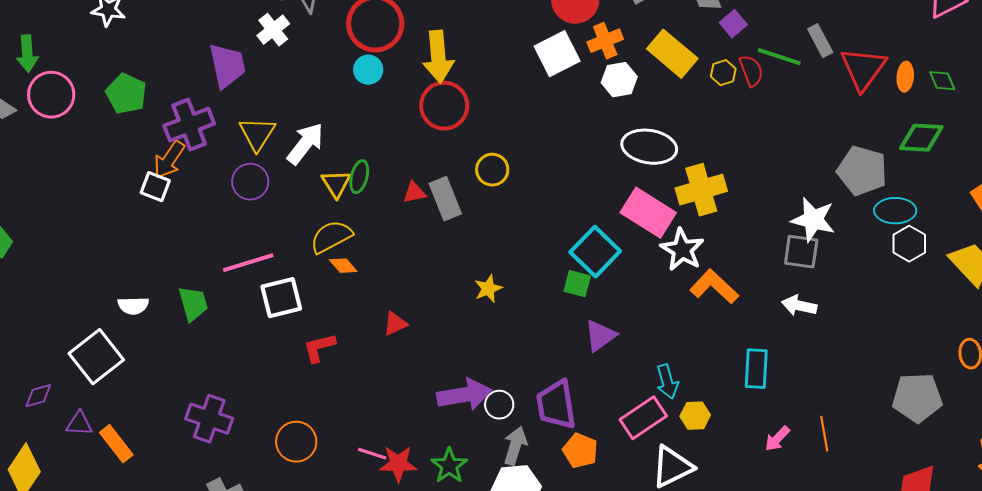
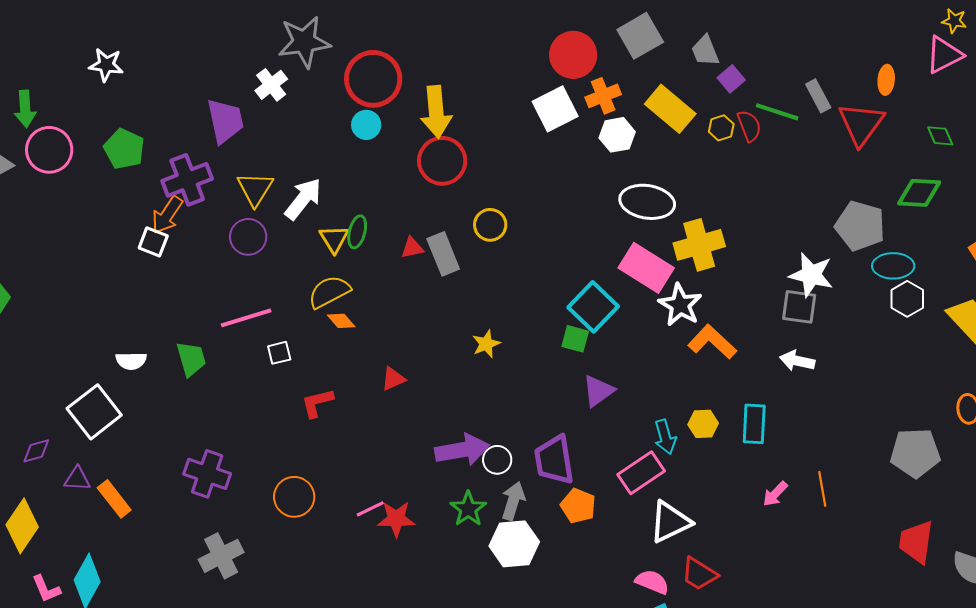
orange ellipse: (905, 77) -> (886, 80), moved
white square: (281, 298) -> (279, 353), size x0.6
yellow hexagon: (695, 416) -> (703, 424), moved
pink line: (372, 454) -> (370, 509), turned -44
green star: (449, 466) -> (468, 509), moved

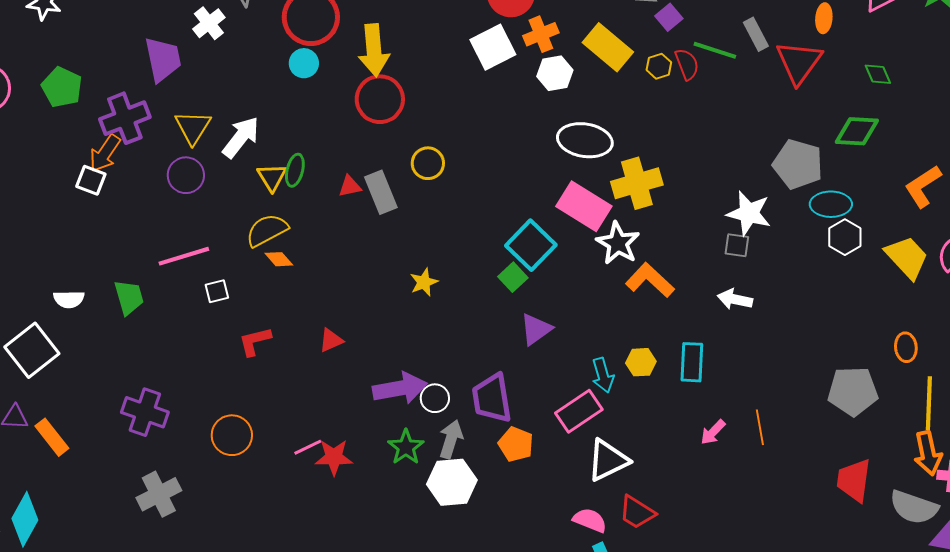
gray square: (799, 307) -> (737, 245), size x0.7
green square: (575, 339) -> (513, 277), turned 32
red triangle: (393, 379) -> (331, 340), moved

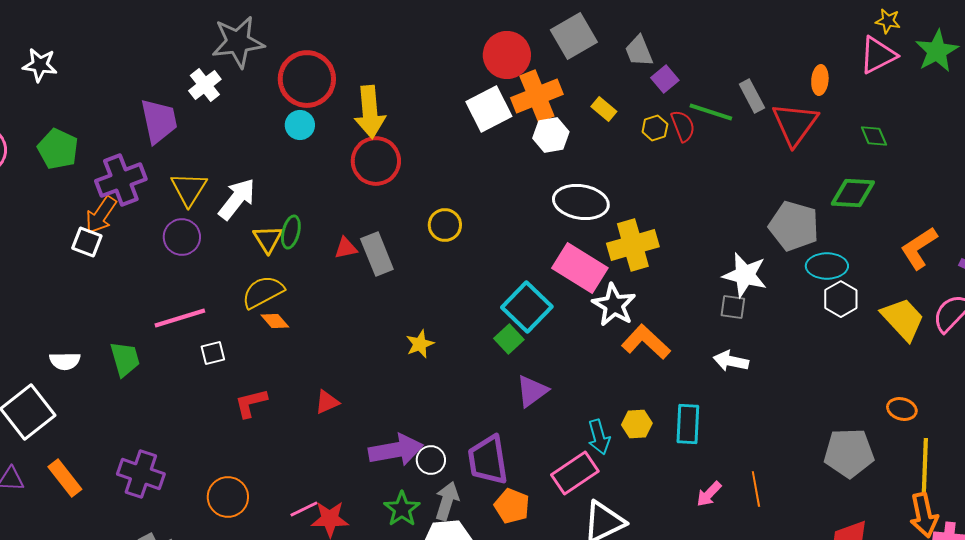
orange cross: (541, 34) -> (537, 96), size x1.4
yellow rectangle: (608, 47) -> (604, 109), size x0.5
yellow circle: (428, 163) -> (445, 225), moved
orange ellipse: (906, 347) -> (902, 409), turned -68
orange rectangle: (52, 437) -> (65, 478), moved

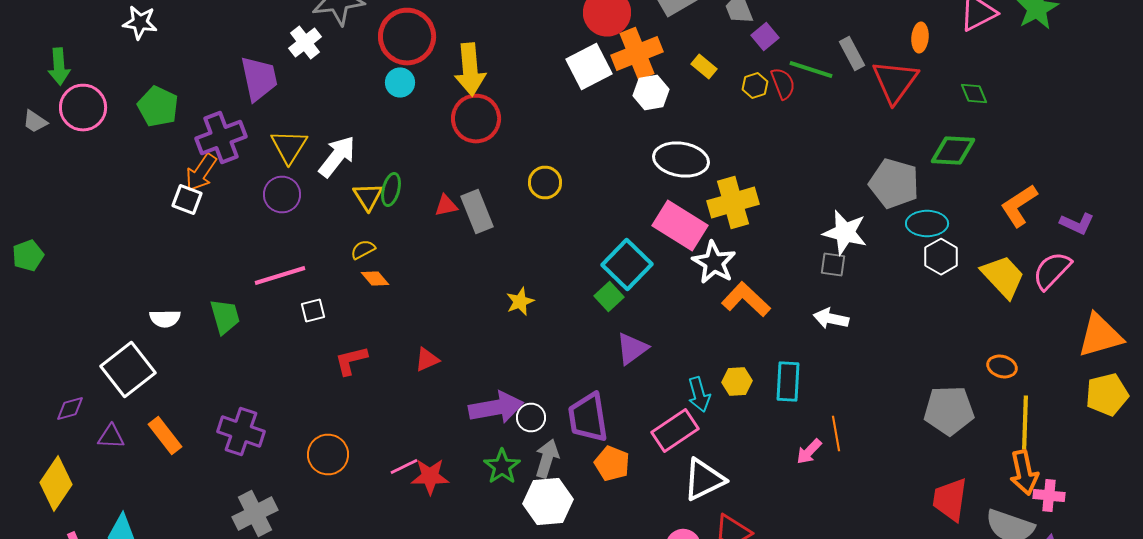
yellow semicircle: (263, 292) -> (363, 250), size x0.6
orange line: (756, 489) -> (836, 434), moved

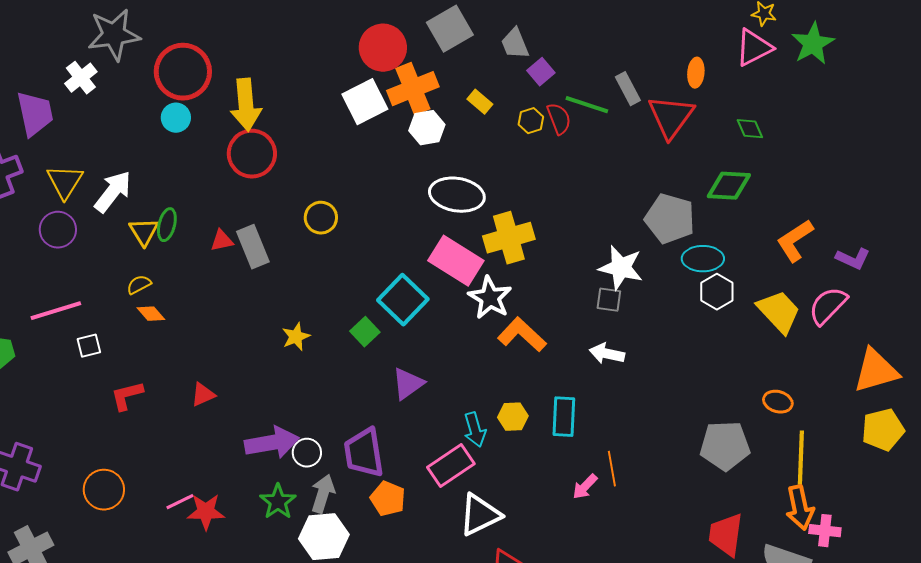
green square: (609, 296) -> (365, 332), moved

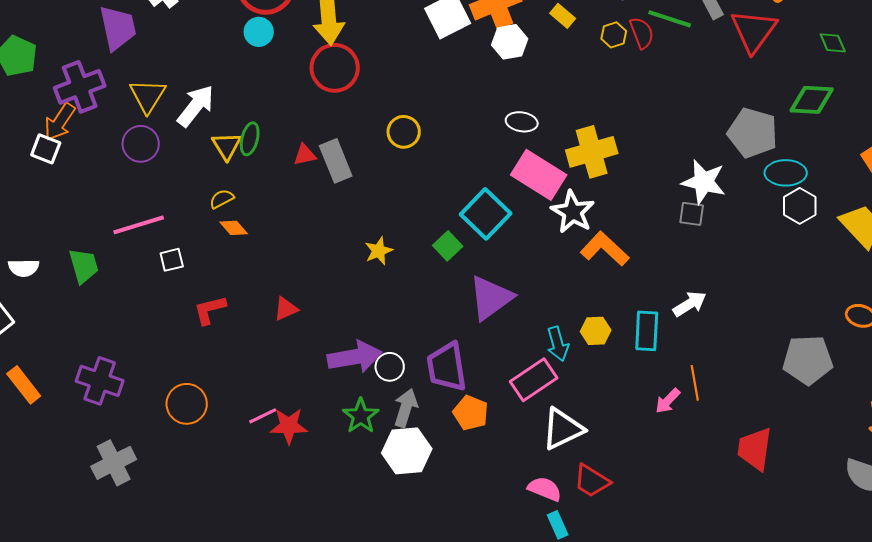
white ellipse: (457, 195) -> (522, 122), moved, size x0.6
white arrow: (607, 354) -> (690, 304), moved, turned 136
purple triangle: (408, 384) -> (491, 298), size x1.4
red trapezoid: (726, 535) -> (755, 449), moved

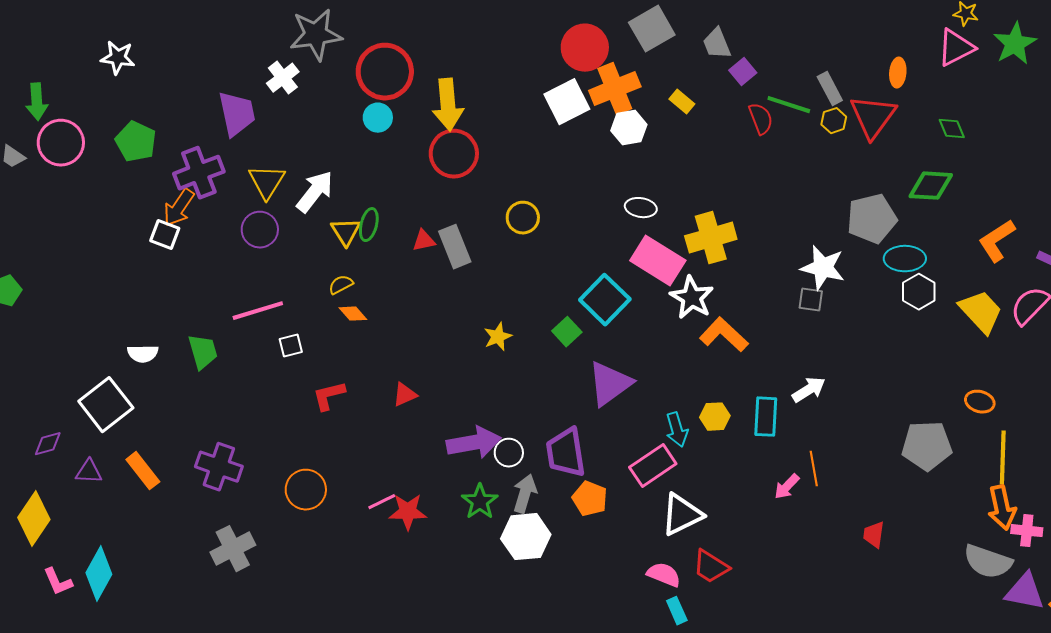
yellow hexagon: (614, 35) -> (834, 121), moved
gray pentagon: (753, 133) -> (872, 219), turned -30
red trapezoid: (755, 449) -> (874, 535), size x0.6

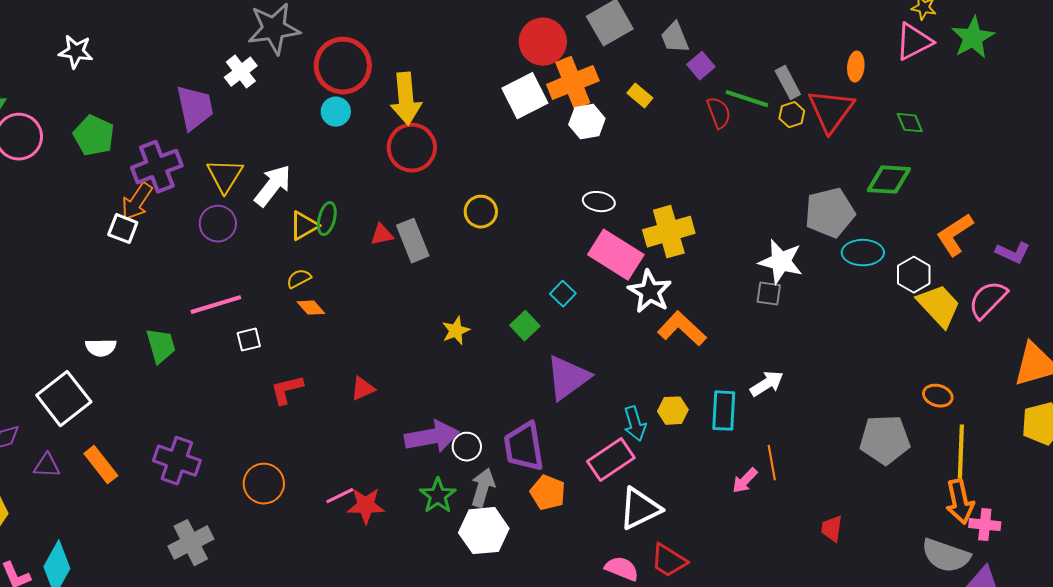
yellow triangle: (346, 232) -> (304, 226), turned 32
white hexagon: (919, 292) -> (914, 275), moved
cyan square: (605, 300) -> (563, 294), size x0.5

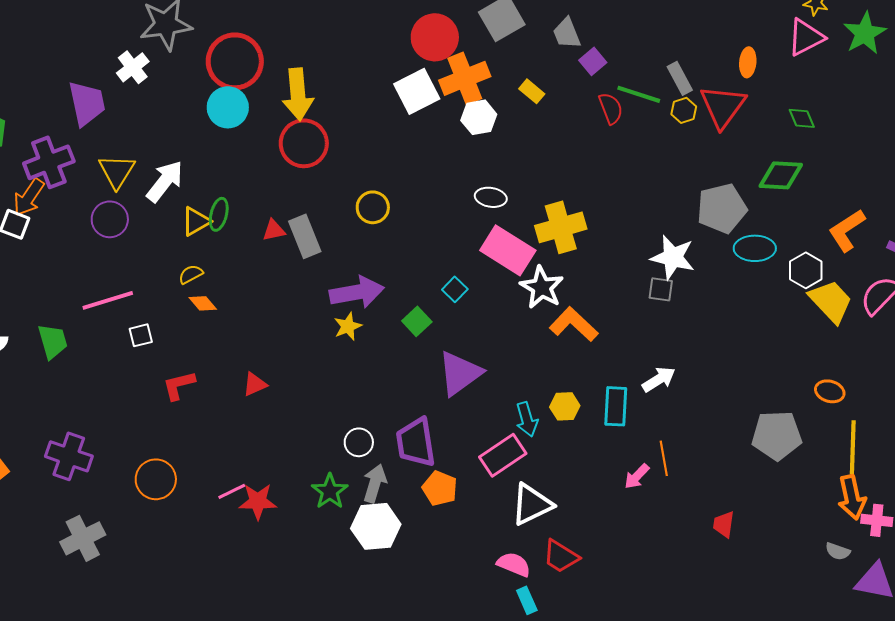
cyan circle: (336, 112) -> (228, 107), size x1.4
purple arrow: (432, 437) -> (357, 292), moved
gray semicircle: (946, 556) -> (838, 551), size x0.5

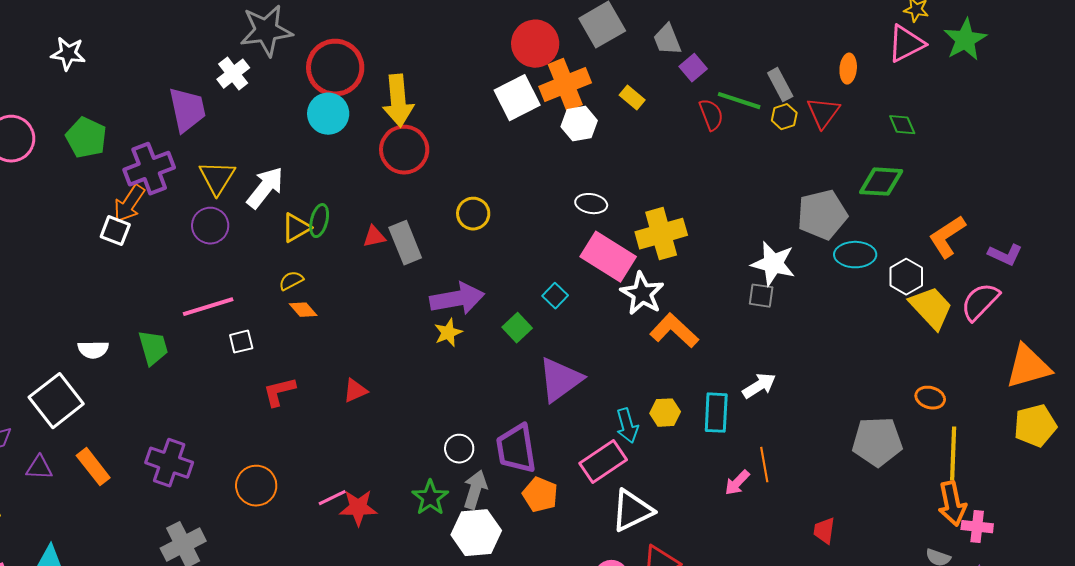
red triangle: (723, 106) -> (823, 113), size x0.7

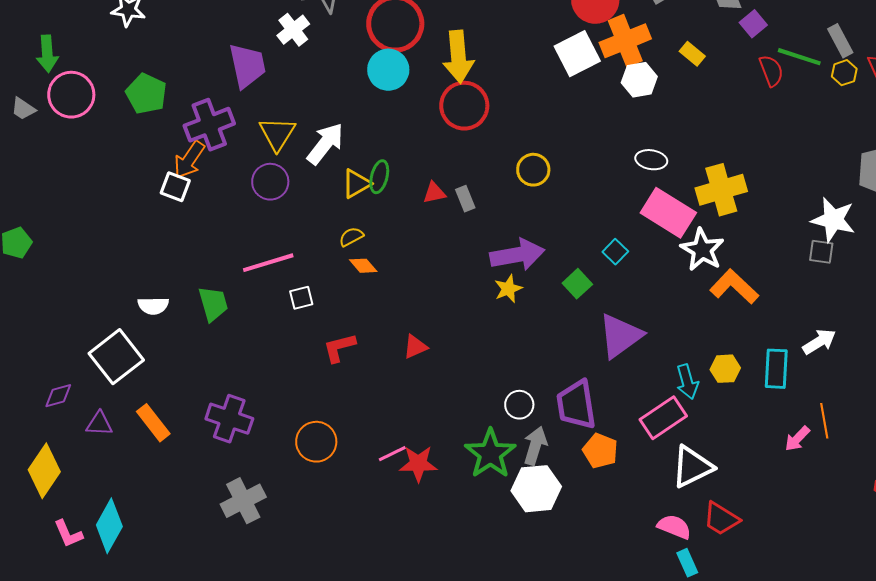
gray rectangle: (405, 243) -> (465, 199), size x0.6
green star: (430, 498) -> (490, 454), size x1.4

